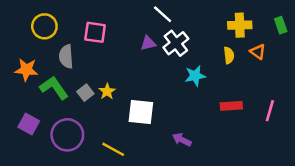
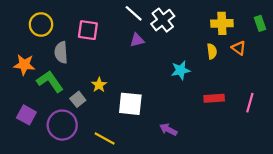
white line: (163, 14) -> (134, 13), moved
white cross: (176, 43) -> (163, 20), moved
gray square: (85, 93) -> (78, 99), moved

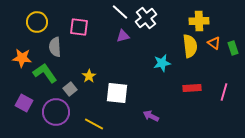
green rectangle: (260, 23) -> (233, 48), moved
yellow semicircle: (212, 51) -> (190, 46), size x1.6

